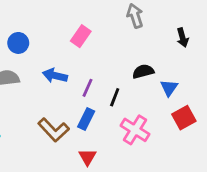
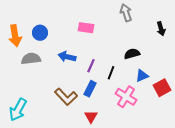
pink rectangle: (81, 36) -> (86, 28), turned 63
blue triangle: (169, 88) -> (142, 76), moved, turned 32

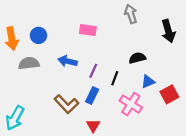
black arrow: (161, 29) -> (168, 31), size x1.5

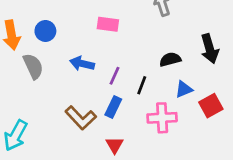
black arrow: (168, 31) -> (210, 49), moved
gray semicircle: (29, 63) -> (33, 66), turned 72
pink cross: (131, 104) -> (162, 118), turned -35

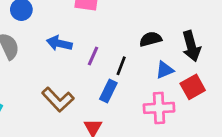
black arrow: (210, 49) -> (191, 46), moved
blue rectangle: (113, 107) -> (108, 91), moved
pink cross: (162, 118) -> (159, 108), moved

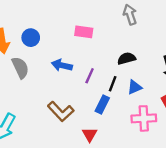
black semicircle: (151, 39) -> (126, 58), moved
blue triangle: (165, 70) -> (135, 87), moved

